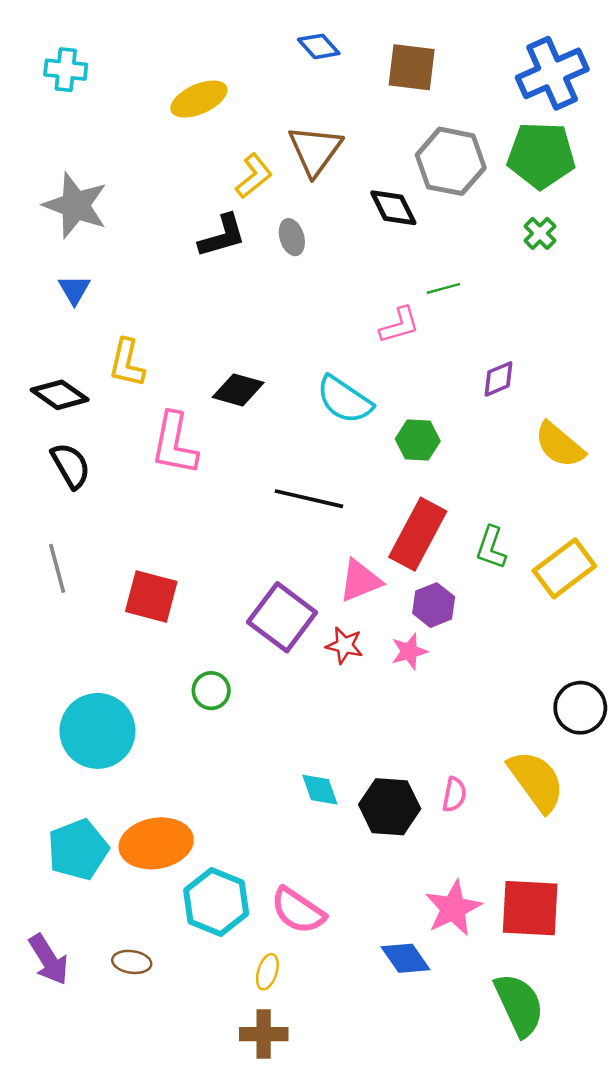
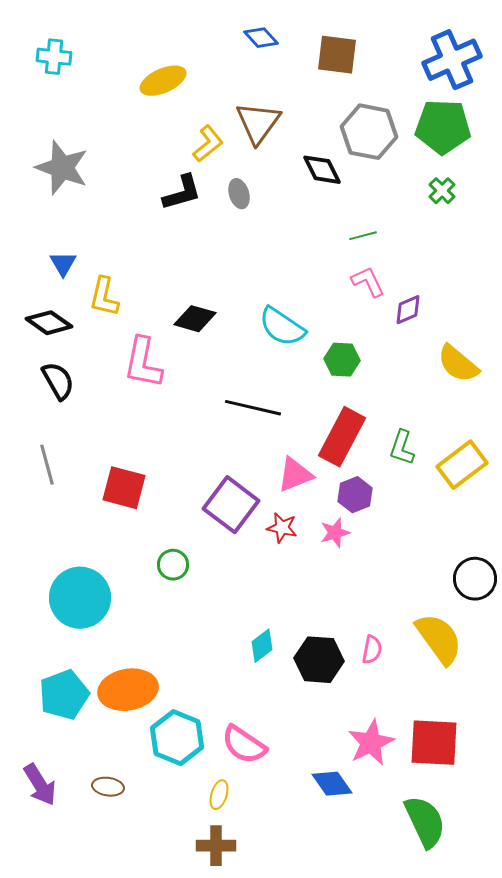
blue triangle: (74, 290) -> (63, 264), moved
pink L-shape: (399, 325) -> (368, 282), moved, turned -99
cyan diamond: (320, 790) -> (262, 646), turned 72

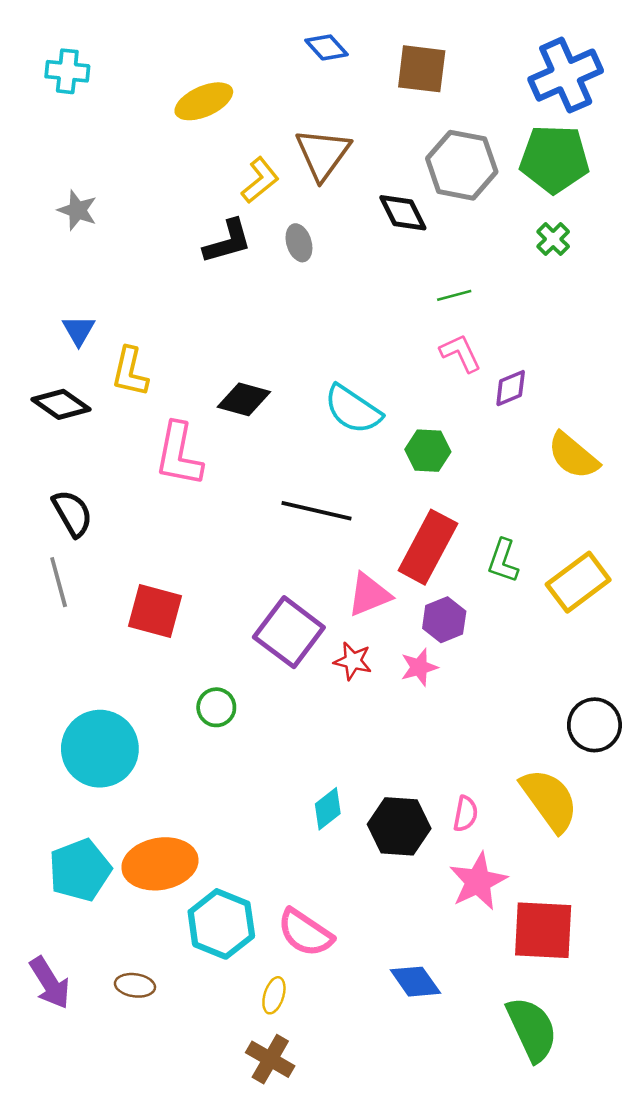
gray star: (62, 168) -> (77, 210), size x0.6
black semicircle: (58, 381) -> (72, 513), moved
pink star: (371, 743) -> (478, 881), moved
brown cross: (216, 846) -> (270, 1059), turned 30

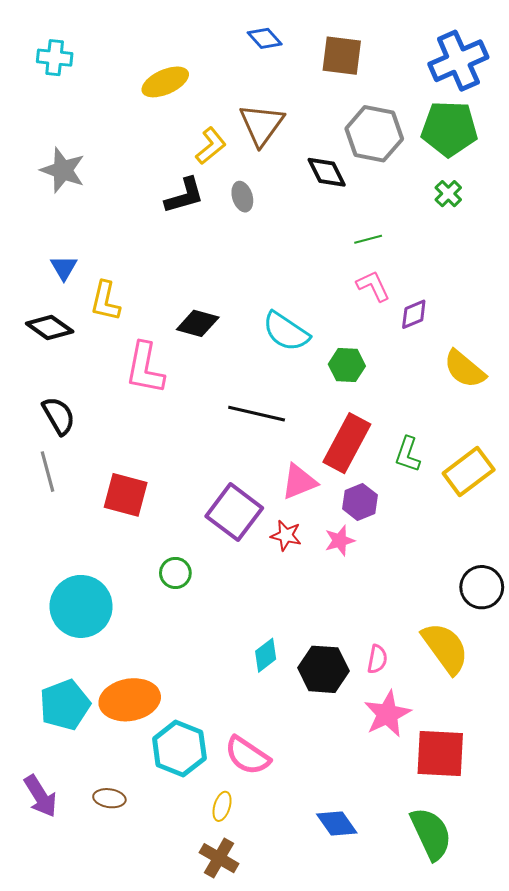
gray star: (77, 210) -> (63, 170), size x1.4
blue diamond: (415, 982) -> (337, 824), moved

